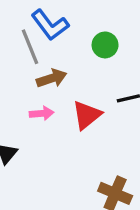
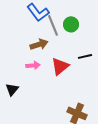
gray line: (30, 47) -> (53, 25), moved

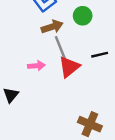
gray line: (53, 25) -> (61, 49), moved
brown arrow: (39, 44) -> (52, 27), moved

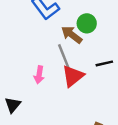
brown arrow: (52, 27) -> (72, 35), moved, turned -125
pink arrow: (36, 66) -> (39, 75), turned 105

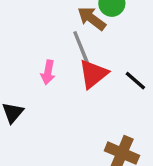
black line: (104, 63) -> (135, 81), moved, turned 54

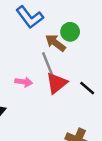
pink arrow: (48, 72) -> (24, 82), turned -91

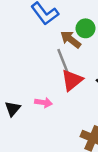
pink arrow: (24, 82) -> (43, 103), moved

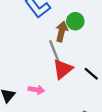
brown arrow: (71, 39) -> (62, 32), turned 66

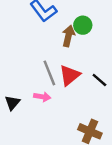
gray line: (55, 52) -> (49, 73), moved

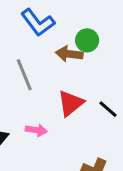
brown arrow: (68, 36) -> (69, 54), turned -96
gray line: (49, 73) -> (24, 75), moved

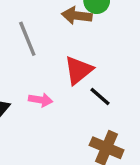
black line: (108, 109) -> (100, 97), moved

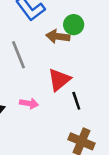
black line: (100, 97) -> (76, 101), turned 30

